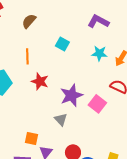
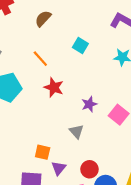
orange line: (27, 56) -> (40, 59), turned -42
purple star: (71, 95) -> (89, 104), size x0.6

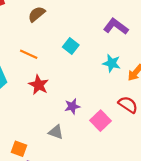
orange line: (40, 59) -> (29, 54), turned -30
gray triangle: (76, 131) -> (56, 132), turned -35

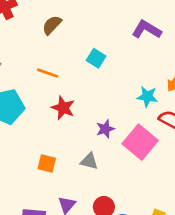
cyan star: (112, 63) -> (147, 97), moved
pink square: (100, 121) -> (140, 142), size x1.4
orange square: (19, 149) -> (47, 163), moved

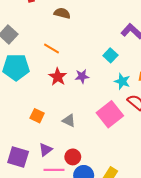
brown semicircle: (52, 25) -> (62, 13), turned 49
cyan square: (96, 58) -> (110, 55), moved
purple star: (105, 129) -> (82, 76), moved

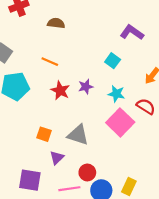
cyan star: (122, 81) -> (116, 94), moved
gray triangle: (69, 121) -> (78, 135), size x1.5
purple triangle: (46, 150) -> (57, 158), moved

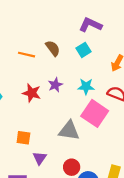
brown semicircle: (56, 23) -> (53, 48), moved, turned 56
cyan square: (113, 61) -> (84, 50), moved, turned 32
orange line: (50, 62) -> (27, 55), moved
gray triangle: (78, 135) -> (69, 131), moved

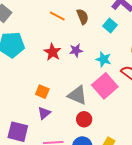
cyan square: (84, 50) -> (110, 26), turned -32
orange square: (23, 138) -> (42, 92), moved
red circle: (72, 167) -> (84, 119), moved

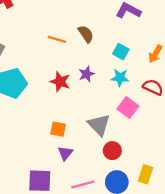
cyan square: (110, 26) -> (121, 52), moved
pink square: (105, 86) -> (128, 108), size x0.7
gray triangle: (77, 95) -> (99, 125), turned 35

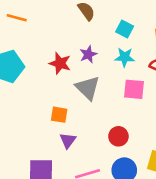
orange line: (57, 39) -> (17, 18), moved
pink square: (128, 108) -> (134, 89), turned -30
gray triangle: (99, 125) -> (88, 88), moved

